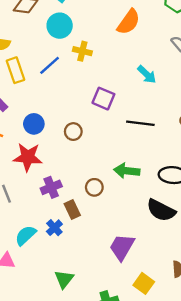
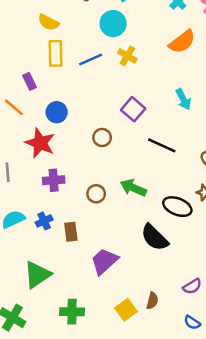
brown circle: (73, 132) -> (102, 137), moved
brown rectangle: (72, 210) -> (71, 232), moved
green triangle: (64, 279) -> (37, 275), size x1.4
yellow square: (144, 283) -> (126, 310), moved

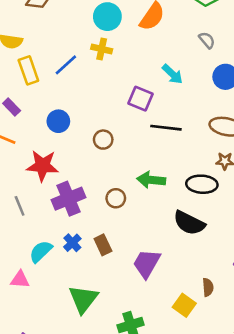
cyan circle: (113, 24) -> (107, 17), moved
purple square: (133, 109) -> (141, 99), moved
blue circle: (57, 112) -> (58, 121), moved
purple cross: (54, 180) -> (68, 199), size x1.4

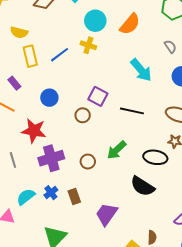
cyan arrow: (172, 74) -> (141, 70), size x1.4
purple square: (141, 99) -> (98, 96), moved
green arrow: (151, 180) -> (117, 150), turned -55

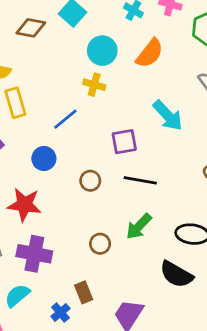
blue line: (60, 55) -> (65, 119), moved
purple square: (98, 96) -> (124, 142), moved, turned -36
black line: (132, 111) -> (140, 180), moved
purple cross: (51, 158) -> (34, 254), moved, turned 30
blue cross: (51, 193) -> (60, 312), moved

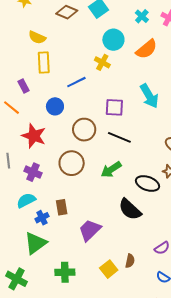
brown circle: (90, 181) -> (84, 130), size x1.5
brown circle: (100, 244) -> (72, 163), moved, size x1.6
purple cross: (34, 254) -> (33, 172), size x0.7
cyan semicircle: (17, 296) -> (26, 200), moved

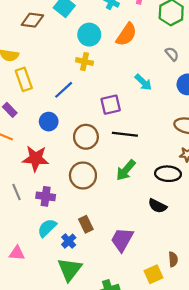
cyan arrow: (149, 96) -> (143, 82), size x0.7
black semicircle: (130, 209) -> (157, 206), size x0.7
yellow square: (109, 269) -> (153, 274), turned 30

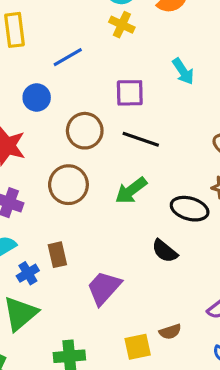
yellow cross: (85, 62) -> (122, 25), moved
brown semicircle: (173, 259) -> (170, 332), turned 64

